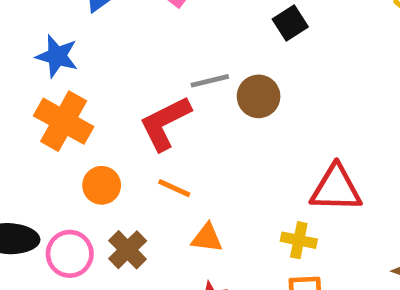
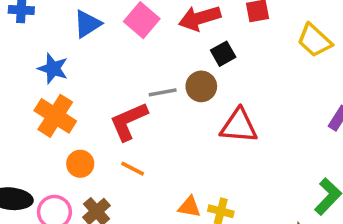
brown circle: (259, 96) -> (201, 86), moved
red triangle: (336, 188) -> (239, 126), moved
orange triangle: (207, 238) -> (189, 207), moved

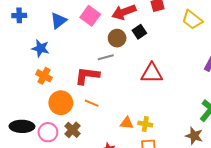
brown circle: (201, 86) -> (117, 38), moved
orange cross: (55, 116) -> (44, 76), size x0.7
red L-shape: (129, 121) -> (87, 76), turned 35
orange circle: (80, 164) -> (61, 103), size x1.5

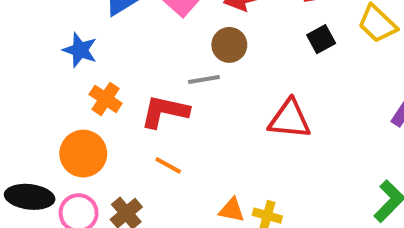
black square: (139, 32) -> (321, 39), moved
orange cross: (44, 76) -> (106, 99), moved
orange circle: (61, 103) -> (83, 154), moved

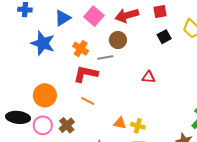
blue star: (80, 50) -> (43, 43), size x1.4
orange cross: (106, 99) -> (81, 49), moved
red triangle: (290, 119) -> (149, 77), size x0.6

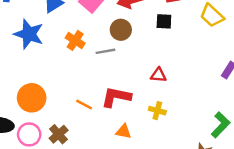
black square: (164, 37) -> (164, 21), moved, turned 32
red L-shape: (86, 74) -> (116, 97), moved
yellow cross: (138, 126) -> (157, 111), moved

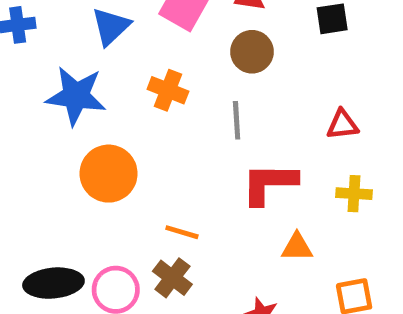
gray line: (105, 51) -> (237, 120), moved, turned -72
orange circle: (32, 98) -> (109, 174), moved
orange line: (84, 104) -> (182, 232), moved

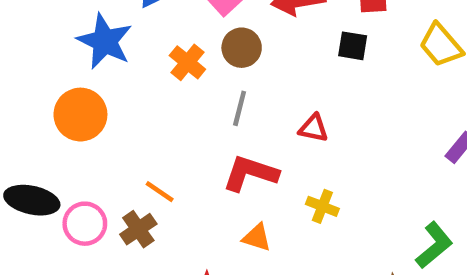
brown circle: (252, 52) -> (242, 48), moved
red triangle: (342, 125) -> (313, 128), moved
orange circle: (109, 174) -> (80, 115), moved

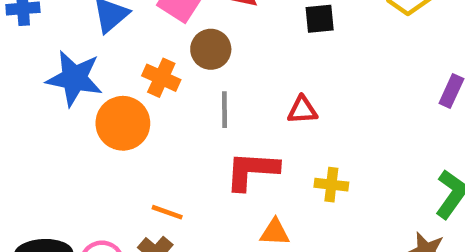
orange circle: (80, 115) -> (123, 123), moved

